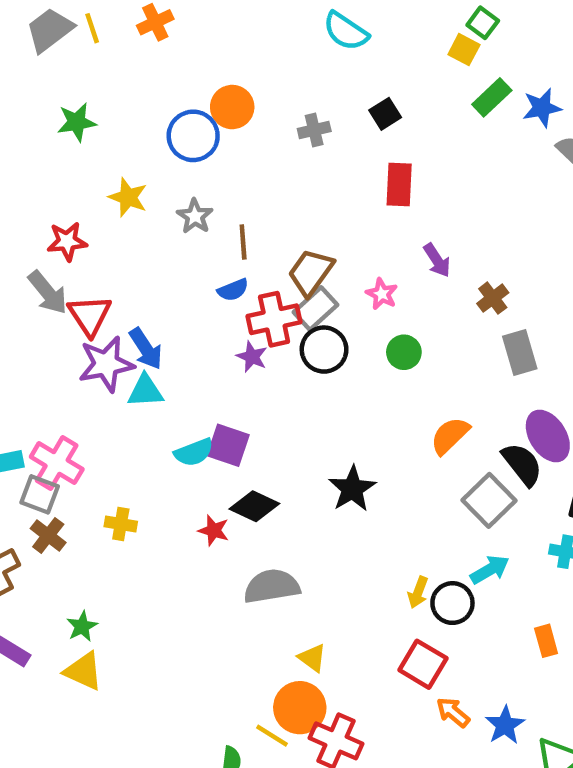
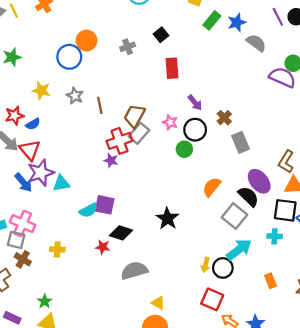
blue semicircle: (233, 290) -> (33, 124), moved
blue arrow: (146, 349) -> (23, 183), moved
black circle: (324, 350) -> (195, 130), moved
cyan arrow: (490, 570) -> (239, 249), size x1.4

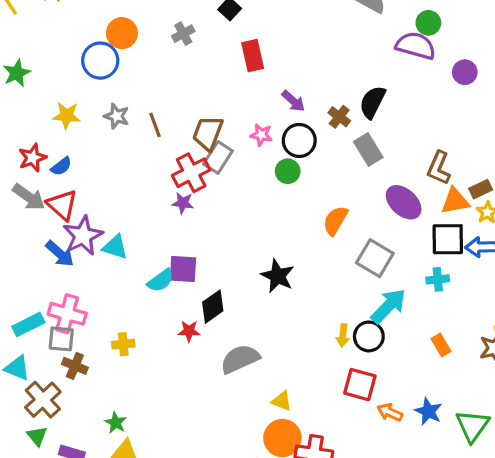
cyan triangle: (61, 183) -> (115, 247), turned 36
black semicircle: (248, 196) -> (372, 102), moved, turned -100
black diamond: (121, 233) -> (213, 307), turned -45

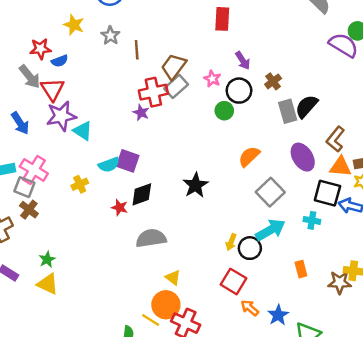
black semicircle: (372, 102) -> (307, 106), moved
blue arrow: (60, 254) -> (20, 123), moved
yellow cross: (123, 344) -> (80, 184), moved, turned -35

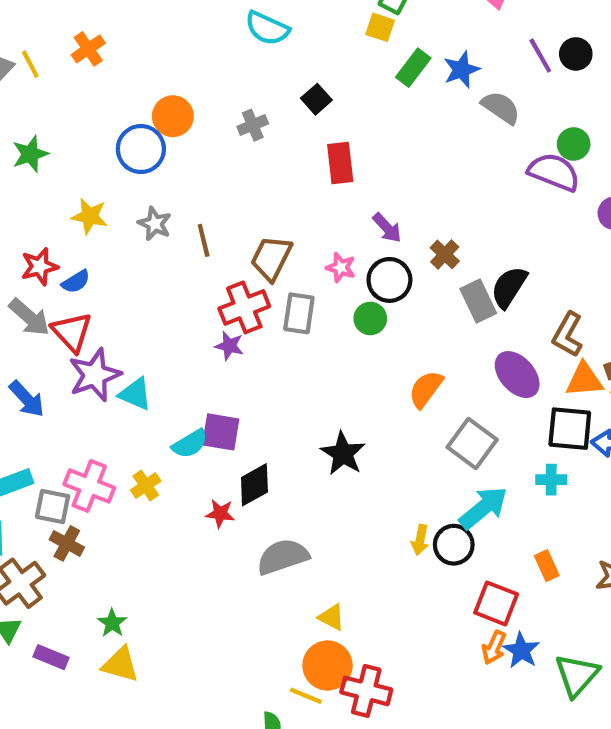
gray rectangle: (176, 86) -> (299, 313), moved, turned -30
pink cross: (34, 170) -> (89, 486), moved
red square: (234, 281) -> (496, 603), moved
orange arrow: (250, 308) -> (494, 647), moved, turned -96

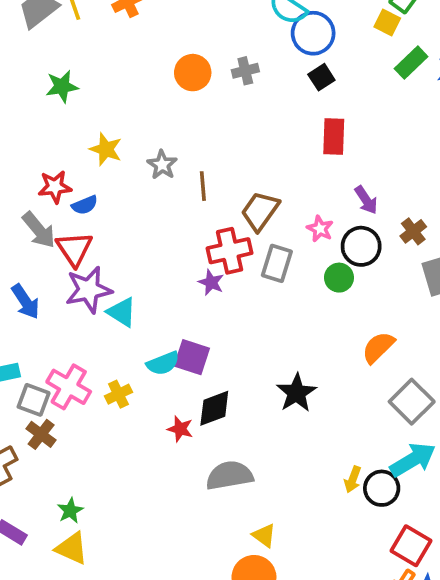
gray cross: (253, 125) -> (245, 71), moved
blue circle: (141, 149) -> (313, 33), moved

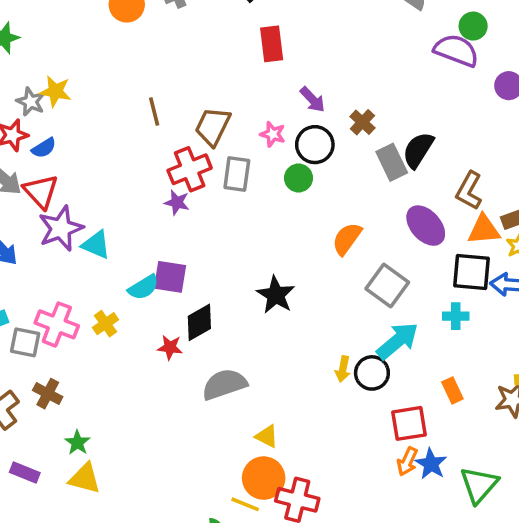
gray star: (162, 165) -> (31, 102), moved
brown cross: (41, 434) -> (48, 394), moved
red square: (411, 546) -> (409, 423), turned -30

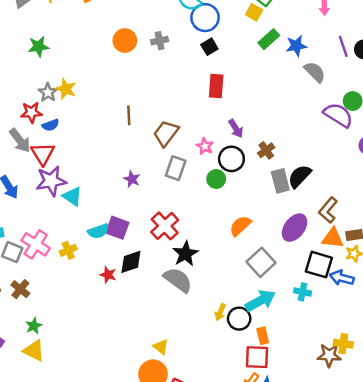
red cross: (190, 169) -> (165, 226), moved, turned -32
purple ellipse: (426, 226) -> (295, 228), turned 68
gray semicircle: (224, 384) -> (178, 280), moved, turned 44
orange rectangle: (452, 390) -> (263, 336), moved

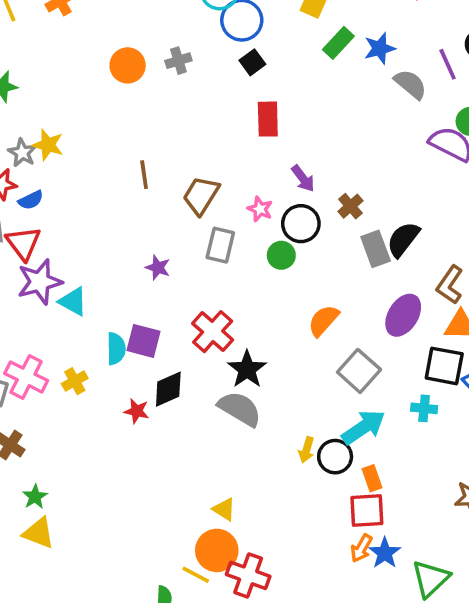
purple line: (343, 46) -> (448, 64), moved
cyan semicircle: (98, 231) -> (116, 349), turned -65

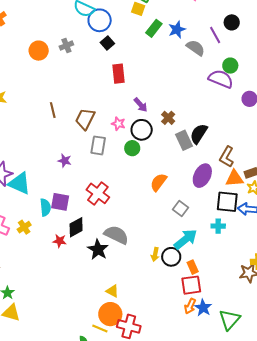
cyan triangle: (73, 301) -> (19, 183), size x1.4
black star: (247, 369) -> (98, 249), moved
gray square: (359, 371) -> (180, 208), size x0.7

